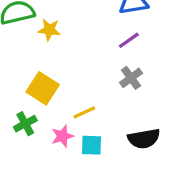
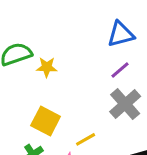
gray cross: (131, 78) -> (125, 104), size x1.5

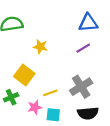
yellow star: (47, 67) -> (40, 47), moved
gray cross: (125, 104) -> (81, 87), moved

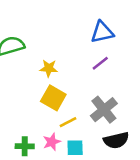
yellow square: (24, 75) -> (53, 98), moved
green cross: (11, 97) -> (25, 146), moved, turned 32

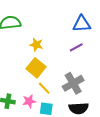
yellow line: (68, 122) -> (44, 88), turned 64

